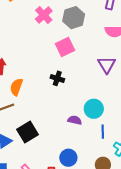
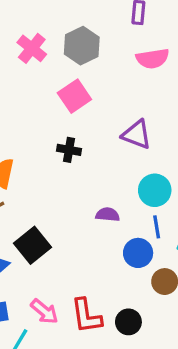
purple triangle: (107, 65) -> (137, 134), moved, turned -30
cyan circle: (94, 109) -> (155, 190), moved
blue circle: (68, 158) -> (138, 253), moved

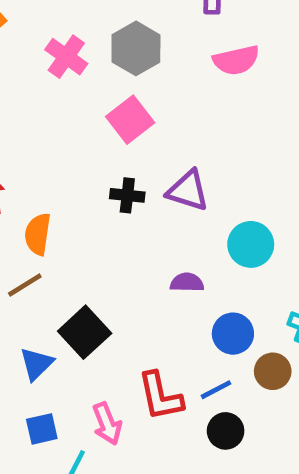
purple triangle: (137, 134) -> (188, 191), moved
blue line: (157, 227) -> (216, 390), moved, turned 75
pink arrow: (44, 311) -> (107, 424), turned 32
red L-shape: (86, 316) -> (160, 396), moved

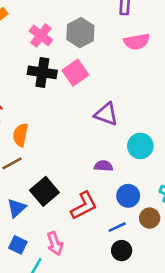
black cross: (127, 195) -> (42, 72), moved, size x1.5
red L-shape: (160, 396) -> (84, 206), moved, turned -108
blue square: (42, 429) -> (18, 245), turned 36

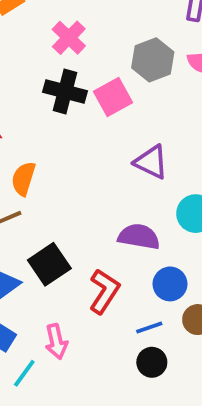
gray hexagon: (80, 33) -> (153, 60), moved
purple semicircle: (103, 166) -> (139, 237), size x1.5
red L-shape: (84, 206) -> (104, 291), turned -36

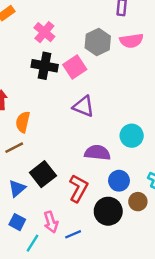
purple triangle: (151, 162) -> (84, 106), moved
blue line: (149, 328) -> (73, 234), moved
black circle: (152, 362) -> (108, 211), moved, size x1.5

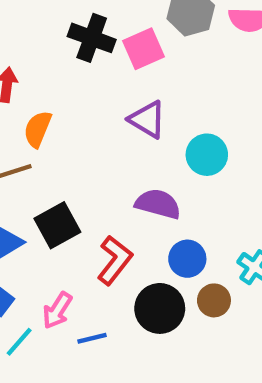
cyan circle: (132, 136) -> (207, 155), moved
pink arrow: (51, 222) -> (57, 310), turned 40

